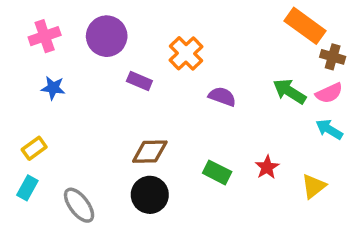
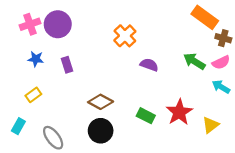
purple circle: (107, 36) -> (58, 24), moved
purple rectangle: (139, 81) -> (67, 65), moved, turned 49
yellow rectangle: (34, 148) -> (33, 95), moved
brown diamond: (150, 152) -> (101, 102), turned 30
red star: (267, 167) -> (179, 112), size x1.6

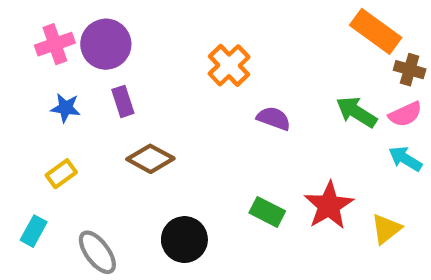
purple rectangle: (67, 65) -> (123, 101), moved
brown diamond: (101, 102) -> (150, 159), moved

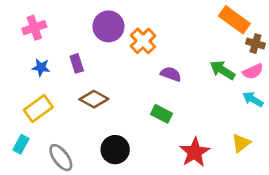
purple circle: (106, 44) -> (108, 26), moved
yellow rectangle: (61, 174) -> (38, 109), size x1.5
red star: (329, 206) -> (195, 152), moved
green rectangle: (267, 212) -> (161, 114), moved

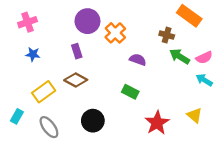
brown cross: (256, 44) -> (167, 35), moved
purple rectangle: (77, 63) -> (77, 51), moved
yellow rectangle: (38, 109) -> (44, 92), moved
yellow triangle: (241, 143) -> (195, 115), turned -42

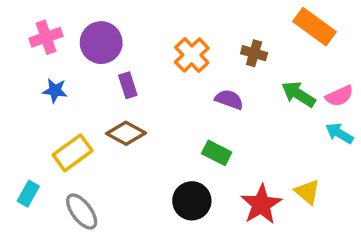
purple circle: (87, 21) -> (101, 43), moved
brown cross: (167, 35) -> (254, 53), moved
yellow triangle: (195, 115) -> (307, 192), moved
black circle: (93, 121) -> (192, 201), moved

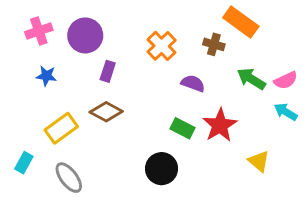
orange rectangle: (315, 27) -> (241, 22), moved
purple rectangle: (128, 85) -> (108, 71), turned 36
red star: (261, 204) -> (220, 125), moved

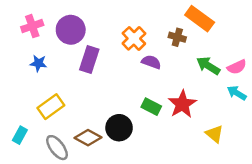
purple rectangle: (108, 71) -> (89, 60), size x1.5
purple semicircle: (193, 83) -> (151, 62), moved
brown diamond: (106, 112) -> (88, 138), moved
black circle: (162, 169) -> (119, 128), moved

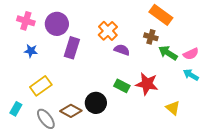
pink cross: (32, 26) -> (26, 21), turned 36
brown cross: (177, 37) -> (151, 37), moved
red star: (182, 104) -> (147, 84), turned -30

